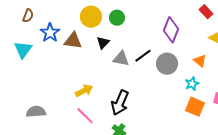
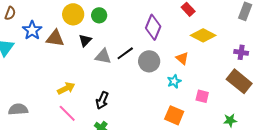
black arrow: (120, 103) -> (102, 100), size x0.7
orange square: (195, 107) -> (174, 115), moved

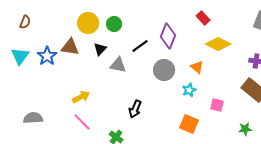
blue star: (32, 30) -> (47, 56), moved
black line: (125, 53) -> (140, 46), moved
black arrow: (102, 100) -> (135, 109), moved

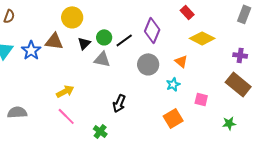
green circle: (114, 24) -> (104, 37), moved
orange square: (189, 124) -> (173, 118), turned 36

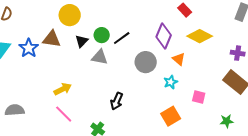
purple diamond: (152, 30) -> (164, 36), moved

